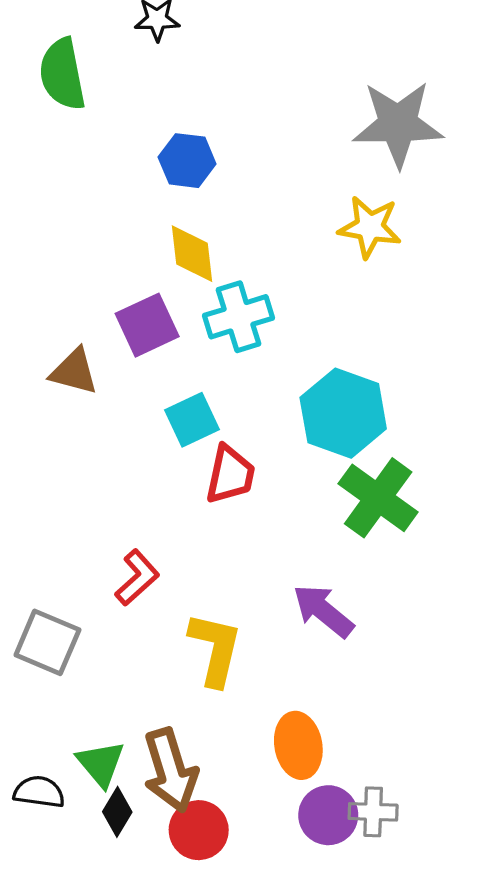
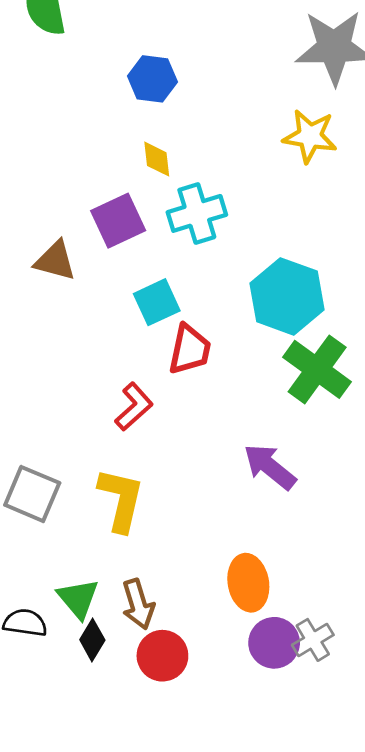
yellow diamond: (192, 254) -> (157, 159), size x0.7
red L-shape: (137, 578) -> (134, 407), moved
yellow L-shape: (215, 649) -> (121, 500), moved
brown arrow: (170, 770) -> (138, 604), size x0.7
gray cross: (373, 812) -> (313, 640), turned -33

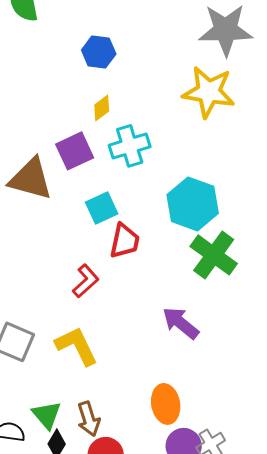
yellow star: (310, 136) -> (209, 92), size x1.4
yellow diamond: (157, 159) -> (102, 108), turned 60
brown triangle: (55, 261) -> (31, 179), size x1.5
yellow L-shape: (121, 500) -> (77, 346), turned -39

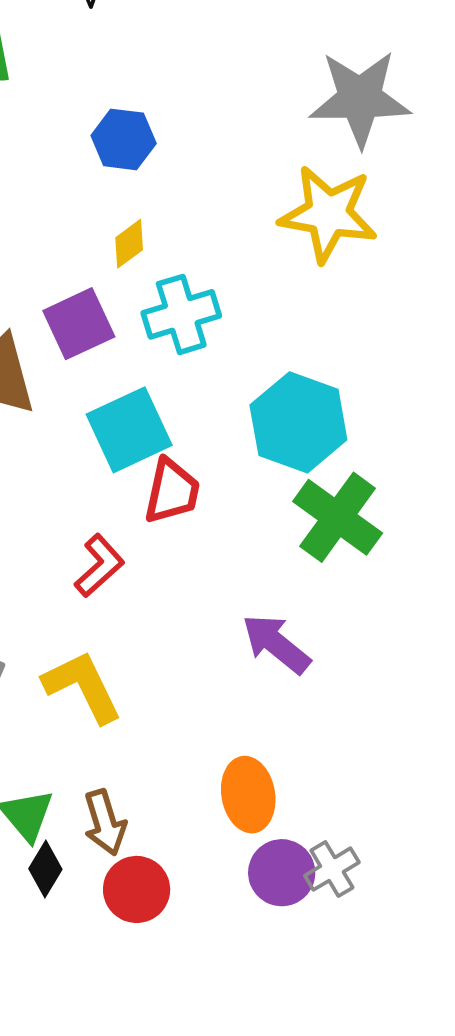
cyan square: (102, 208) -> (129, 430), size x1.4

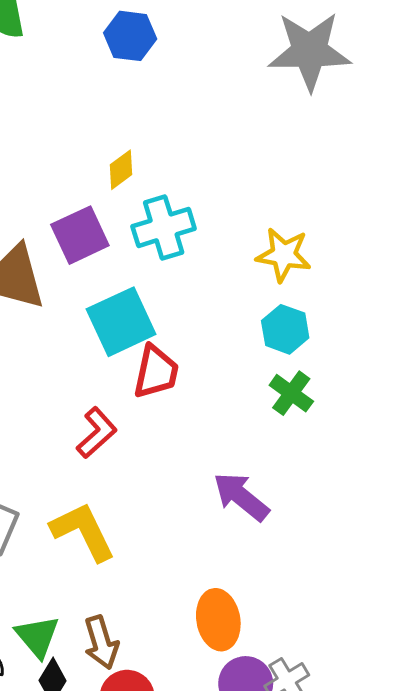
blue hexagon: (124, 139) -> (130, 36), moved
yellow star: (328, 214) -> (284, 255), moved, size x0.7
cyan hexagon: (298, 422) -> (285, 329), moved, size x0.6
green cross: (338, 517) -> (291, 393), size x0.6

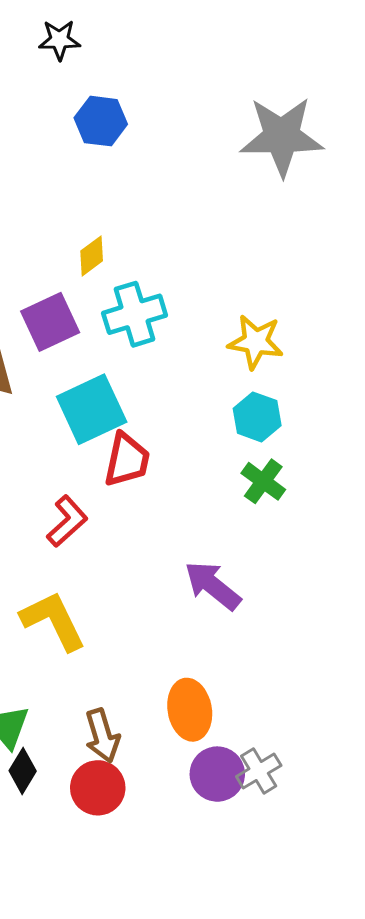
brown arrow: (101, 643) -> (102, 736), moved

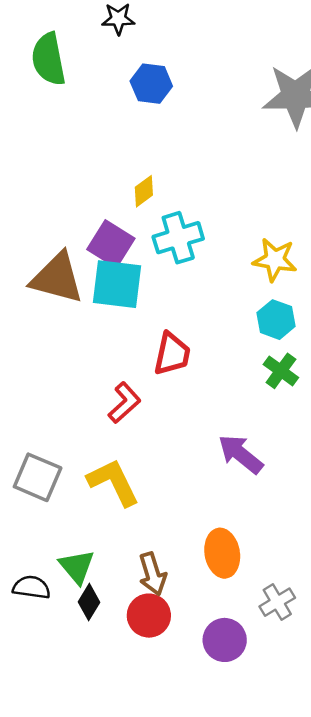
purple square: (50, 322) -> (111, 244), turned -33
cyan square: (92, 409) -> (117, 284), moved, turned 32
purple circle: (217, 774) -> (225, 640), moved

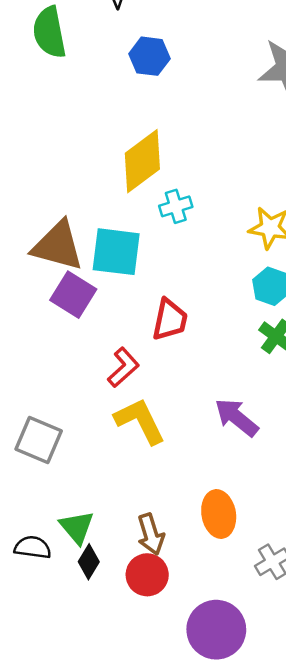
yellow diamond: (144, 191) -> (142, 161), size x2.0
cyan cross: (178, 238) -> (176, 206), size x0.7
purple square: (111, 244) -> (73, 295), moved
yellow L-shape: (113, 482) -> (140, 421), moved
purple circle: (225, 640) -> (216, 630), moved, size x1.4

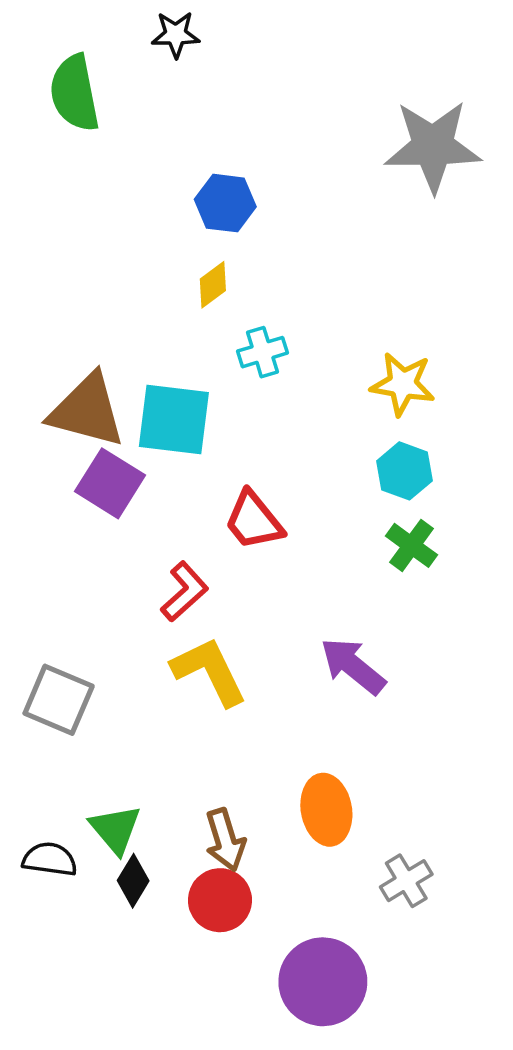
blue hexagon: (150, 56) -> (225, 203), moved
yellow diamond: (142, 161) -> (213, 285), size x0.5
red trapezoid: (170, 320) -> (254, 521), turned 129

